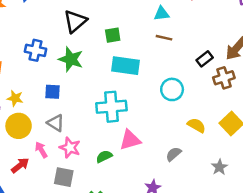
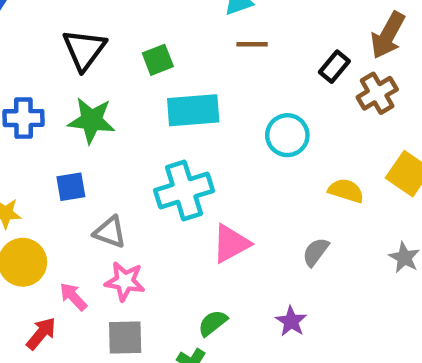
gray triangle: (56, 123) -> (110, 232), moved
green semicircle: (104, 156) -> (213, 323), moved

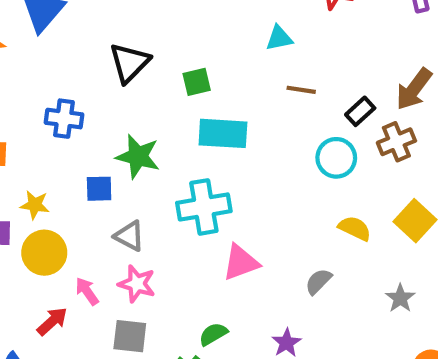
brown line: (252, 44) -> (301, 90), moved
green star: (91, 120) -> (138, 156), moved
cyan circle: (287, 135) -> (336, 158), moved

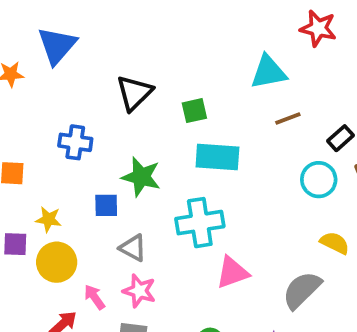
cyan triangle: (279, 38) -> (268, 72), size x1.5
brown line: (301, 90) -> (288, 118), turned -30
gray semicircle: (318, 281) -> (302, 290), size x1.6

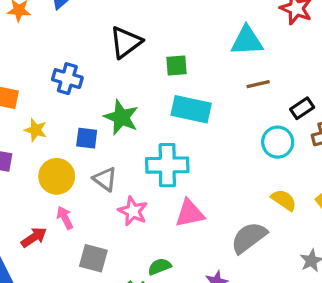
yellow star: (48, 219) -> (36, 130), moved
yellow circle: (57, 262) -> (57, 176), moved
pink star: (139, 291) -> (133, 211), moved

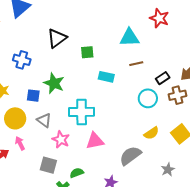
cyan rectangle: (191, 109) -> (106, 77), moved, size x0.7
yellow semicircle: (284, 200) -> (151, 133), turned 112
gray square: (93, 258) -> (48, 165), moved

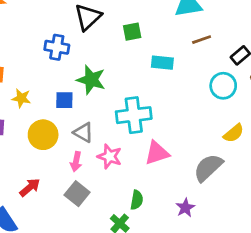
blue cross: (22, 60) -> (57, 47), moved
pink arrow: (20, 143) -> (76, 162), moved, turned -136
gray square: (48, 165) -> (77, 194), moved, turned 30
green semicircle: (77, 173) -> (137, 200), turned 128

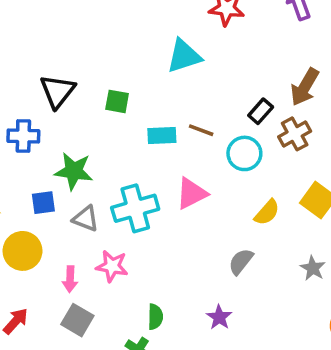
green square: (132, 32) -> (117, 101), turned 30
brown line: (202, 40) -> (201, 130), moved, turned 48
gray triangle: (83, 132) -> (86, 219), moved
pink triangle: (157, 153) -> (192, 193), moved
gray semicircle: (208, 168) -> (241, 261), size x0.7

